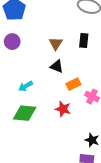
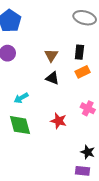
orange rectangle: (73, 84) -> (83, 72), moved
green diamond: (25, 113) -> (20, 125), turned 70

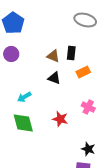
black rectangle: (79, 52) -> (71, 53), moved
brown triangle: (51, 55) -> (53, 56), turned -40

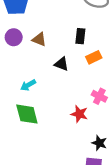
brown triangle: (53, 56) -> (39, 39), moved
red star: (60, 119) -> (79, 114), moved

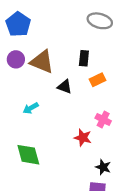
brown triangle: (39, 39) -> (42, 62), size x1.6
green diamond: (27, 114) -> (28, 155), moved

